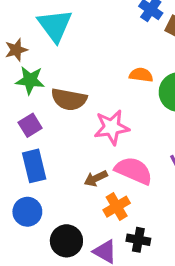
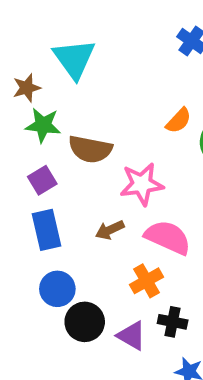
orange semicircle: (141, 75) -> (179, 121), turned 125
brown arrow: (96, 178) -> (110, 230), moved
blue circle: (27, 212) -> (57, 289), moved

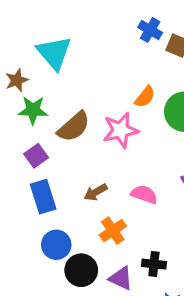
brown semicircle: (90, 149) -> (74, 127), turned -48
pink star: (142, 184) -> (121, 130), moved
pink semicircle: (168, 237) -> (144, 194), size x0.7
orange cross: (146, 281) -> (113, 231), moved

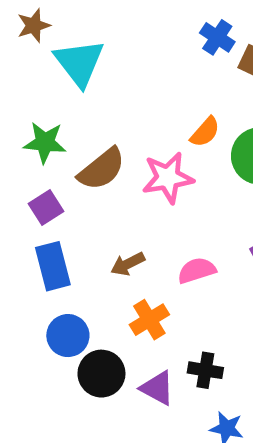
brown star: (17, 80) -> (34, 26), moved
pink semicircle: (144, 194) -> (197, 270), turned -40

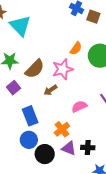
brown arrow: (128, 264) -> (50, 90), moved
blue rectangle: (53, 266) -> (30, 116), moved
purple triangle: (157, 388) -> (69, 148), moved

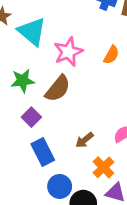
pink star: (63, 69) -> (68, 52), moved
brown arrow: (50, 90) -> (84, 140), moved
blue rectangle: (30, 116) -> (43, 152), moved

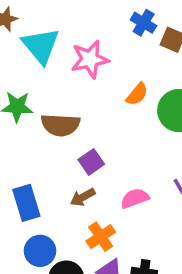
pink star: (68, 52) -> (90, 59), moved
brown semicircle: (58, 89) -> (60, 125), turned 44
purple square: (31, 117) -> (91, 162), moved

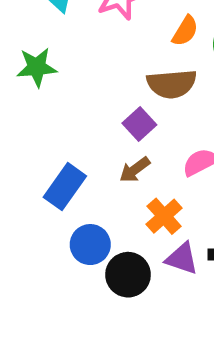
brown semicircle: (60, 125) -> (172, 84), moved
blue rectangle: (26, 203) -> (65, 187), turned 60

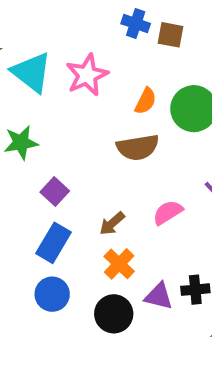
purple square: (139, 124) -> (55, 191), moved
orange cross: (164, 216) -> (119, 264), moved
blue circle: (90, 245) -> (52, 294), moved

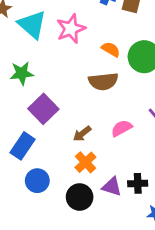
orange semicircle: (146, 101) -> (111, 49), turned -90
purple square: (55, 191) -> (43, 109), size x1.5
blue rectangle: (53, 243) -> (23, 146), moved

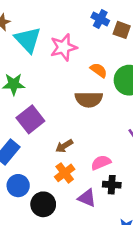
pink semicircle: (122, 128) -> (101, 163), moved
black cross: (138, 183) -> (112, 185), moved
black circle: (80, 197) -> (43, 204), moved

